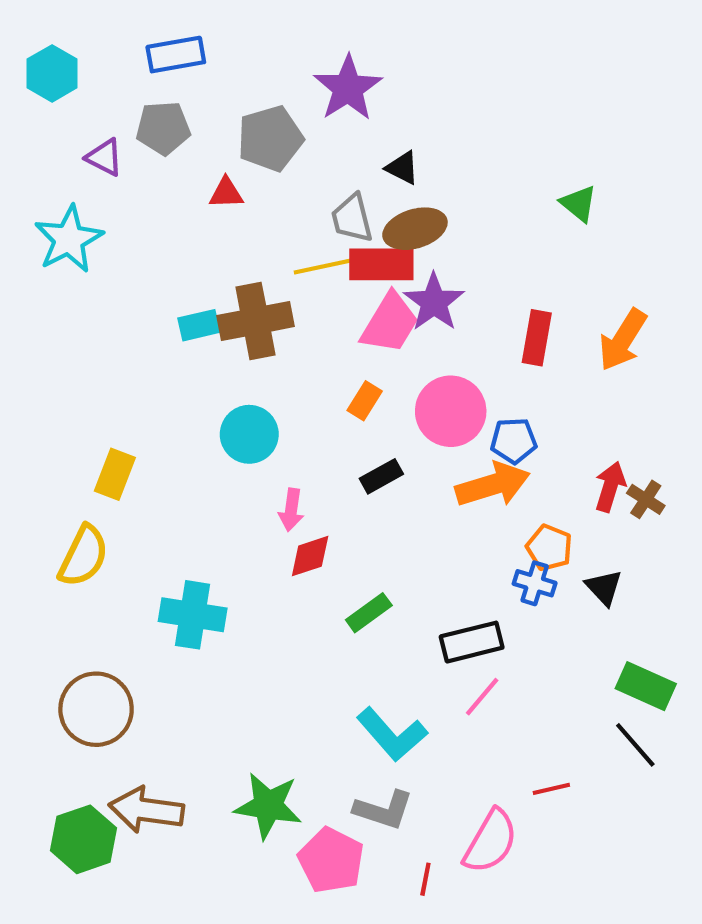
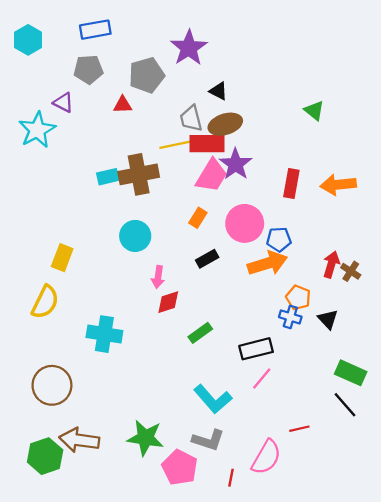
purple triangle: (104, 157) -> (63, 103), moved
orange arrow: (623, 340) -> (338, 185), turned 52

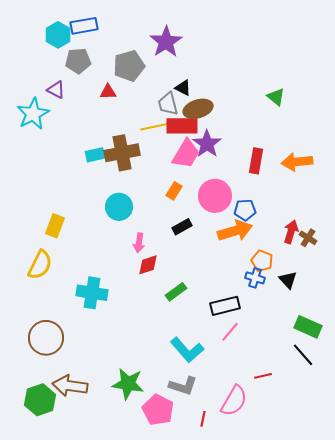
cyan hexagon: (28, 40) -> (58, 35), moved
black triangle: (218, 91) -> (183, 88), moved

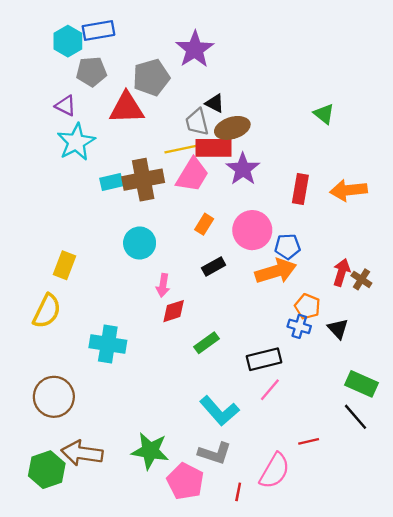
red triangle: (108, 92) -> (127, 108), size x1.8
cyan star: (33, 114) -> (76, 142), moved
pink trapezoid: (186, 154) -> (192, 175), moved

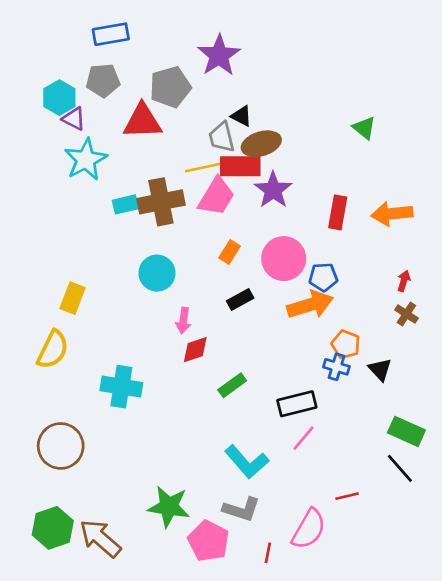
cyan hexagon: (68, 41) -> (59, 98), moved
red arrow: (342, 272) -> (404, 281), moved, size x0.7
brown arrow: (82, 453) -> (100, 538), moved, turned 33

